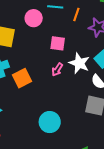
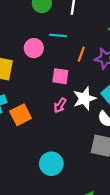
orange line: (76, 15) -> (81, 54), moved
white star: (79, 63) -> (85, 98), turned 30

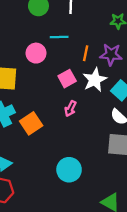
pink square: (60, 76) -> (67, 79), turned -30
white star: (85, 98) -> (95, 80), moved

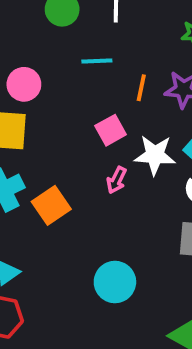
pink circle: (36, 53) -> (24, 84), moved
white star: (95, 80) -> (155, 155), moved, turned 30

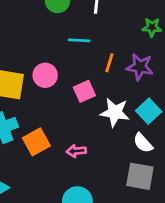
pink circle: (24, 84) -> (45, 75), moved
pink arrow: (117, 180) -> (76, 151), moved, turned 54

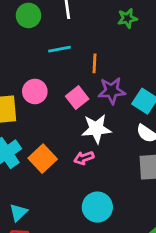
purple star: (140, 67) -> (112, 91), moved
white star: (115, 112) -> (96, 129), moved

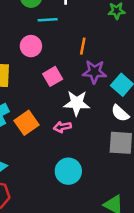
cyan line: (59, 49) -> (48, 20), moved
pink circle: (35, 91) -> (31, 46), moved
pink square: (77, 98) -> (53, 76), moved

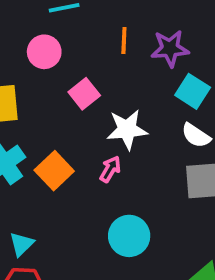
purple star: (94, 72) -> (170, 48), moved
pink arrow: (62, 127) -> (110, 169), turned 140

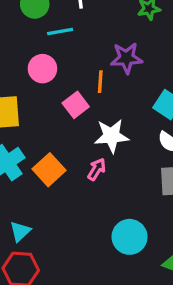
orange line: (124, 41) -> (100, 82), moved
purple star: (170, 48) -> (126, 58), moved
cyan circle: (129, 236) -> (130, 237), moved

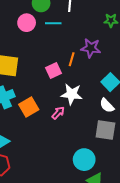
pink circle: (42, 69) -> (27, 23), moved
cyan circle: (130, 237) -> (84, 160), moved

